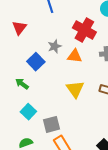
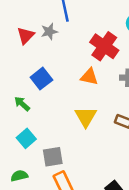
gray star: (55, 46) -> (49, 32), moved

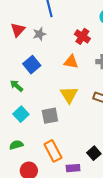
gray star: (49, 32) -> (39, 34), moved
red cross: (104, 46) -> (82, 36), size x0.7
gray square: (53, 157) -> (50, 116), moved

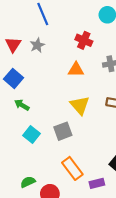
blue square: (32, 65) -> (13, 78), moved
green semicircle: (16, 145) -> (28, 182), moved

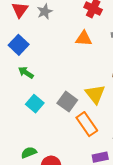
yellow triangle: (80, 105) -> (95, 94), moved
gray square: (63, 131) -> (67, 102), turned -36
orange rectangle: (72, 168) -> (87, 124), moved

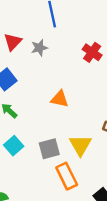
orange triangle: (84, 38) -> (60, 99), moved
gray square: (67, 102) -> (49, 149), turned 30

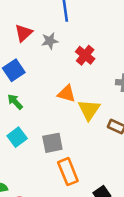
red cross: (92, 52) -> (85, 55), moved
yellow triangle: (80, 145) -> (89, 110), moved

